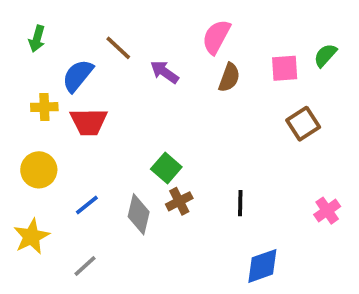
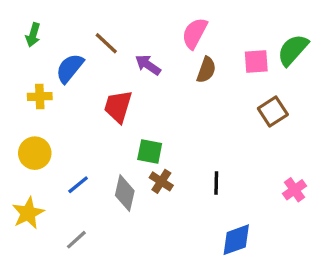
green semicircle: (325, 55) -> (293, 50), size x1.5
red trapezoid: (89, 122) -> (118, 106), moved, turned 108
green square: (166, 168) -> (150, 151), turned -30
brown cross: (179, 201) -> (161, 181), turned -30

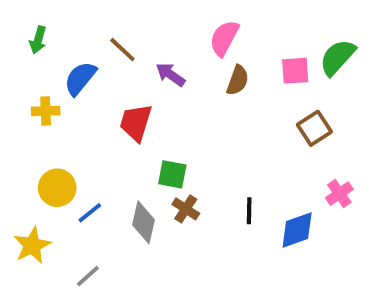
yellow circle: (35, 153) -> (57, 188), moved
pink cross: (295, 190) -> (339, 194), moved
blue diamond: (236, 240) -> (297, 230), moved

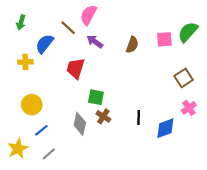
pink semicircle: (224, 38) -> (88, 15), moved
brown square: (314, 128) -> (184, 78), moved
blue line: (90, 213) -> (41, 130), moved
yellow star: (32, 245) -> (18, 149), moved

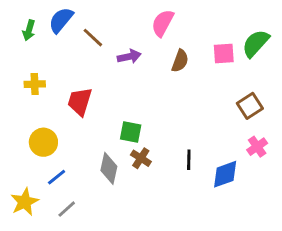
pink semicircle: (88, 15) -> (163, 23), moved
purple arrow: (95, 42) -> (129, 56), turned 133
blue semicircle: (45, 44) -> (61, 20), moved
red trapezoid: (76, 68) -> (80, 102), moved

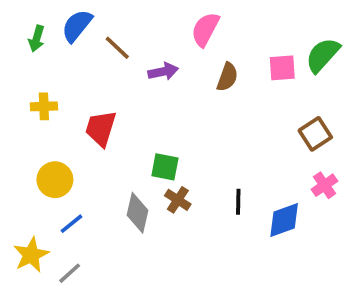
gray line: (67, 209) -> (70, 273), moved

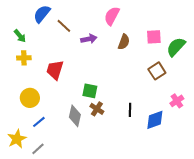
green arrow: (37, 39) -> (20, 36), moved, turned -56
green semicircle: (323, 55) -> (176, 47), moved
brown square: (315, 134) -> (157, 71), moved

